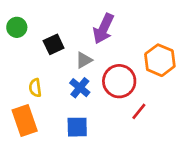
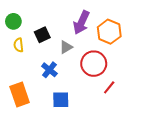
orange hexagon: (160, 60) -> (109, 32), moved
yellow semicircle: (35, 88) -> (19, 45), moved
blue cross: (80, 88) -> (49, 70), moved

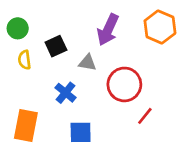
orange hexagon: (109, 32) -> (160, 27), moved
gray triangle: (66, 47) -> (87, 63), turned 40
orange rectangle: (20, 95) -> (26, 126), turned 30

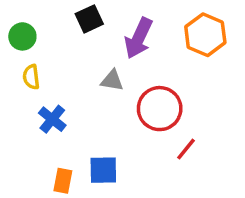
black square: (56, 46) -> (89, 19), moved
blue cross: (66, 93) -> (52, 119), moved
orange rectangle: (26, 126) -> (63, 181), moved, size x0.6

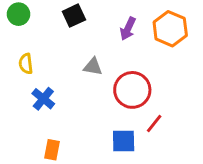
green circle: (22, 36) -> (19, 14), moved
purple arrow: (139, 38) -> (128, 29), moved, size x0.7
blue square: (103, 170) -> (124, 141), moved

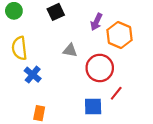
orange hexagon: (170, 29) -> (120, 35), moved
yellow semicircle: (26, 64) -> (19, 48), size x1.5

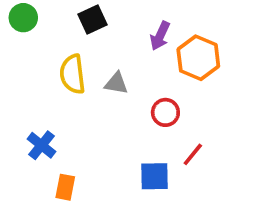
yellow semicircle: (19, 48) -> (72, 74), moved
red circle: (100, 68) -> (165, 112), size x0.6
blue cross: (33, 75) -> (42, 145), moved

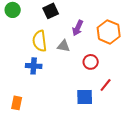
purple arrow: (160, 36) -> (78, 28), moved
blue cross: (42, 145) -> (34, 66), moved, turned -35
orange rectangle: (65, 187) -> (17, 103), moved

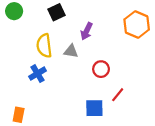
orange hexagon: (109, 32) -> (137, 25), moved
blue cross: (34, 66) -> (38, 74), turned -35

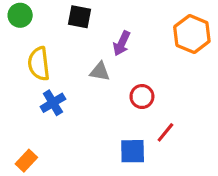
black square: (56, 12) -> (79, 17), turned 36
yellow semicircle: (44, 46) -> (39, 64), moved
orange rectangle: (19, 115) -> (26, 161), turned 32

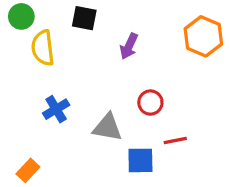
yellow semicircle: (39, 64) -> (43, 48), moved
gray triangle: (100, 72) -> (107, 127), moved, size x1.4
red line: (165, 132) -> (175, 141), turned 40

